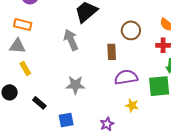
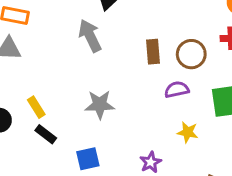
brown circle: (131, 30) -> (191, 54), moved
yellow rectangle: (25, 68) -> (36, 107), moved
purple semicircle: (126, 77) -> (177, 90), size x0.7

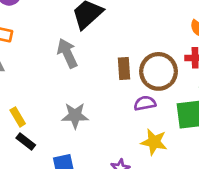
brown circle: (191, 54) -> (159, 71), size x1.4
yellow star: (188, 132) -> (154, 142), size x1.4

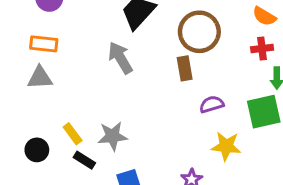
brown circle: (159, 71) -> (199, 32), moved
gray star: (75, 116) -> (113, 136), moved

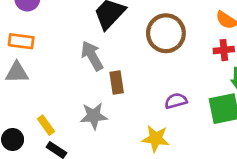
brown rectangle: (185, 68) -> (117, 83), moved
gray star: (113, 136) -> (94, 116), moved
yellow star: (226, 146) -> (156, 139), moved

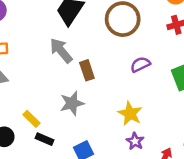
purple semicircle: (176, 101) -> (140, 64), moved
yellow star: (156, 139) -> (130, 114), turned 30

